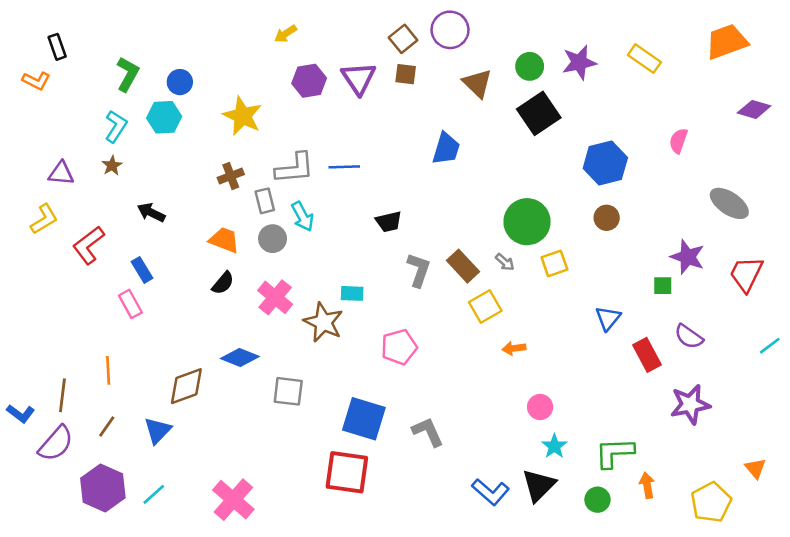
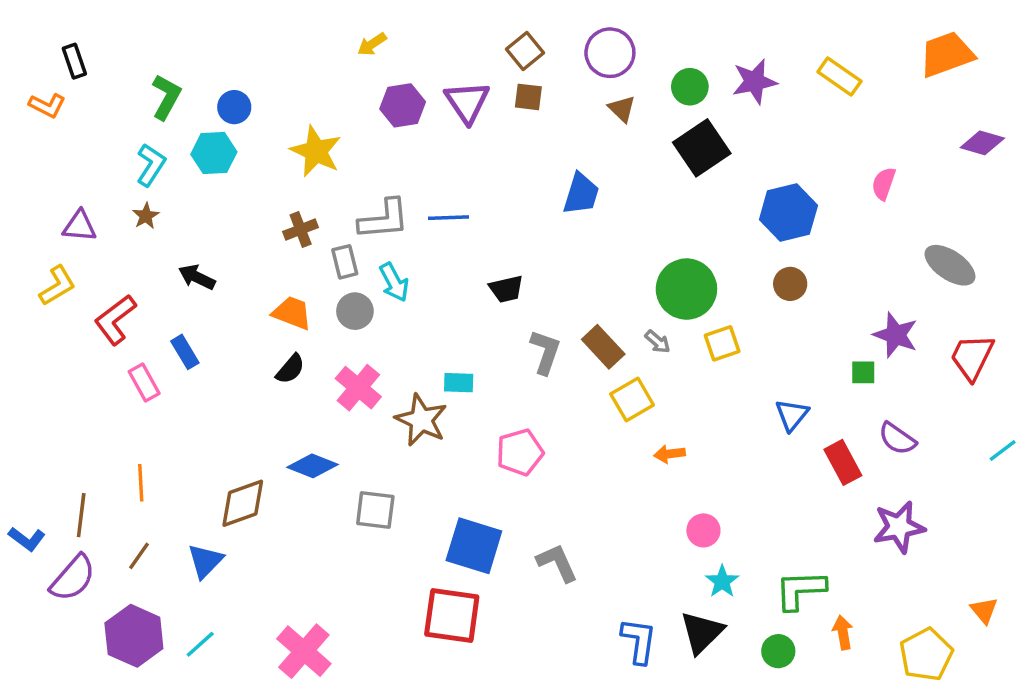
purple circle: (450, 30) -> (610, 53), moved
brown triangle: (477, 83) -> (622, 109), size x0.7
pink rectangle: (130, 304) -> (144, 383), moved
blue L-shape: (490, 492) -> (639, 641), turned -123

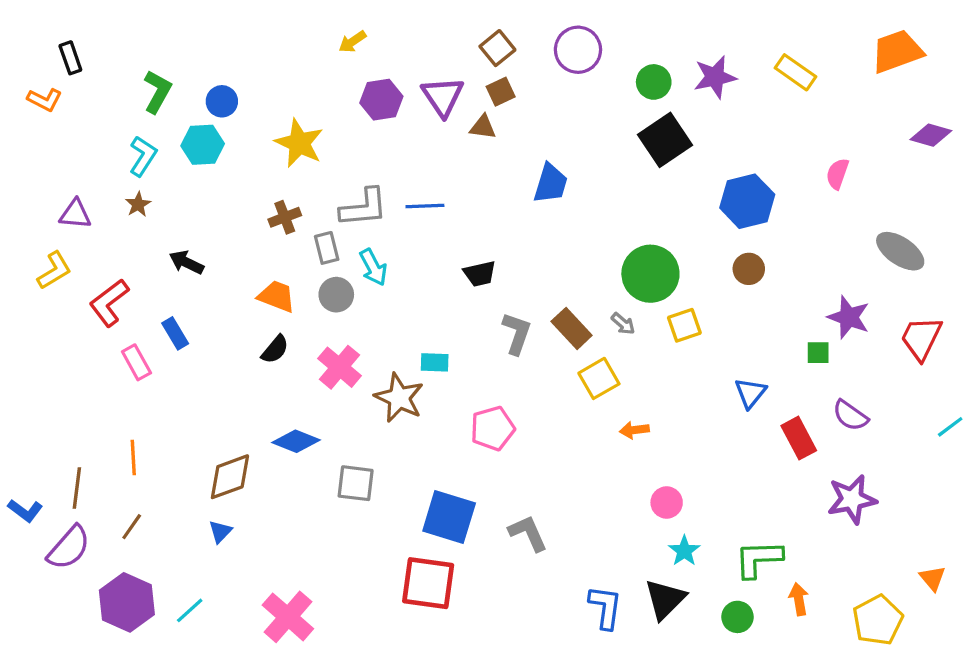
brown square: (528, 97) -> (501, 92), turned -32
brown triangle: (622, 109) -> (483, 127), moved, turned -36
blue triangle: (205, 561) -> (220, 532), moved, size x0.7

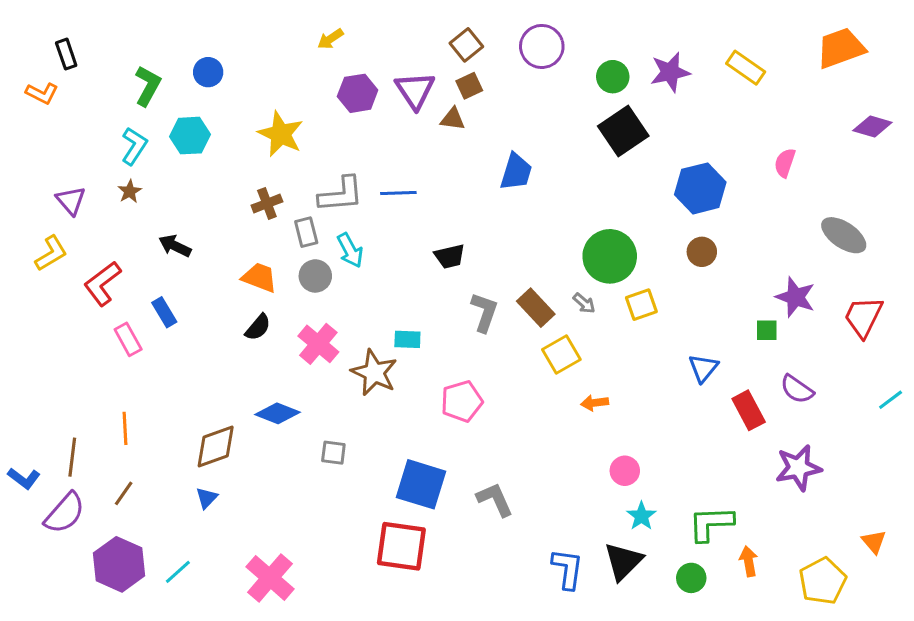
blue circle: (222, 101) -> (208, 72), moved
purple triangle: (75, 214) -> (71, 200), turned 44
gray square: (356, 483) -> (333, 453), size x0.7

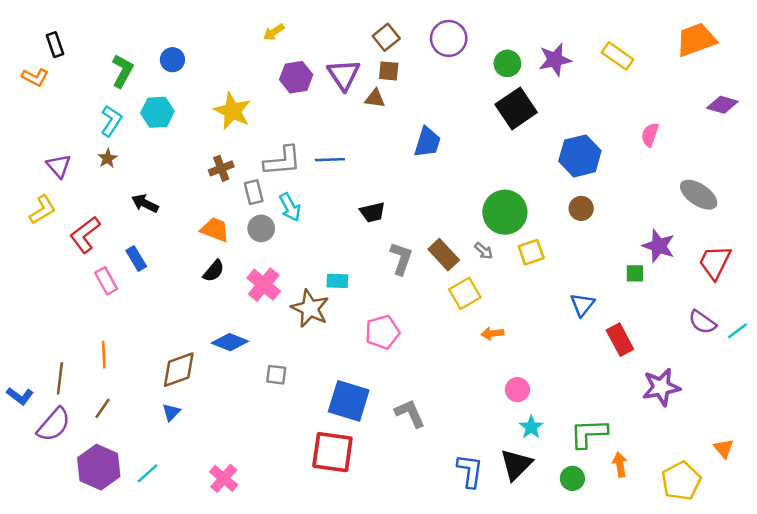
brown square: (469, 86) -> (389, 71), turned 30
purple semicircle: (797, 389) -> (702, 322), moved
pink cross: (270, 578) -> (224, 478), size x0.7

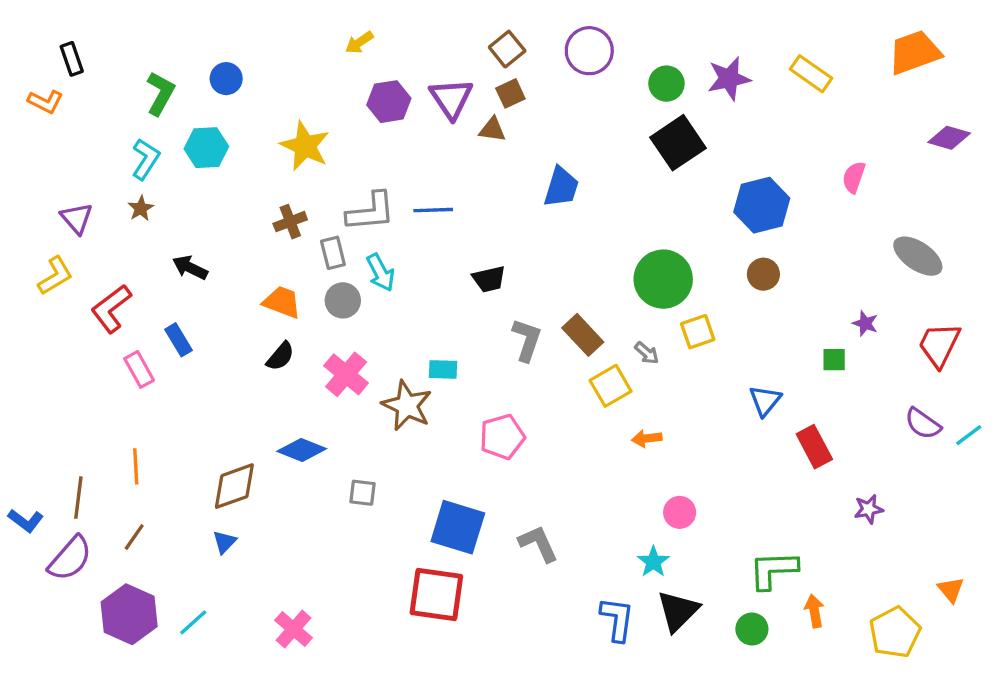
brown square: (389, 71) -> (510, 93), turned -30
purple star: (659, 246) -> (865, 323), size x0.6
gray arrow: (484, 251) -> (647, 353), moved
purple star: (661, 387) -> (869, 509), size x0.6
cyan star: (531, 427) -> (653, 562), moved

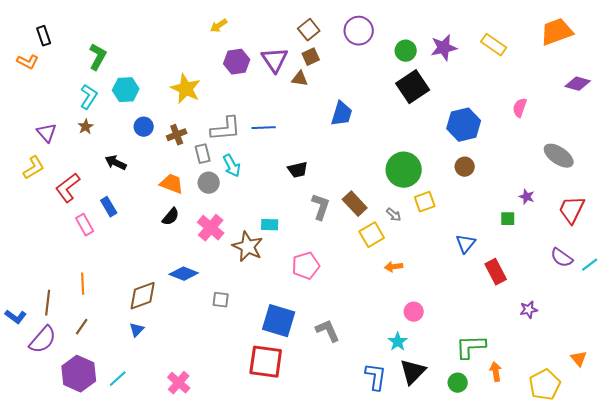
blue circle: (226, 79) -> (144, 127), moved

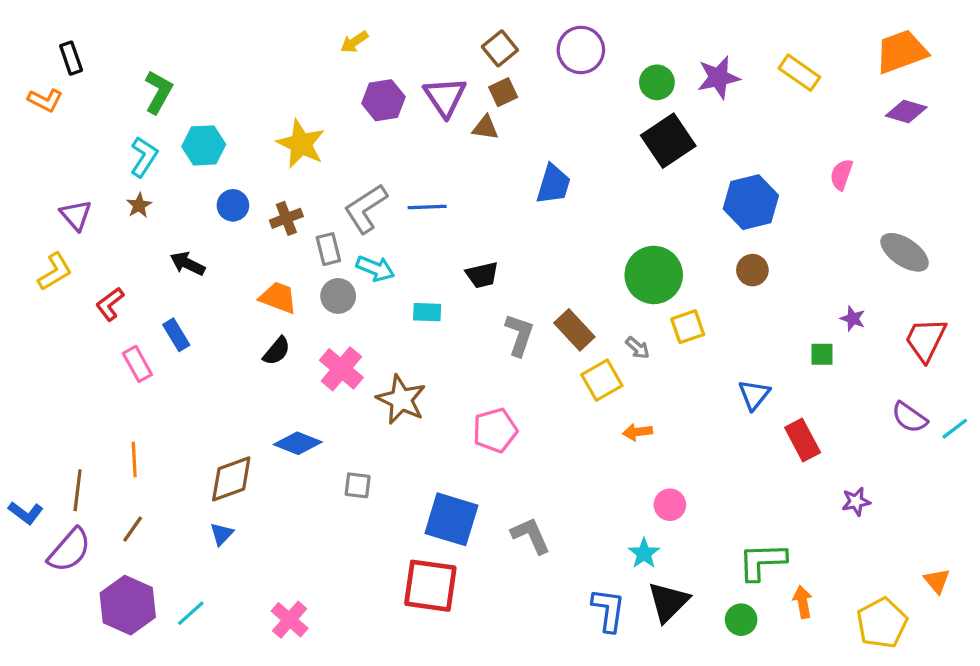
purple diamond: (578, 84) -> (906, 111), moved
gray L-shape: (226, 129) -> (366, 209), turned 152
cyan arrow: (232, 166) -> (375, 268), turned -40
red L-shape: (68, 188) -> (110, 304), size x0.7
cyan rectangle: (270, 225) -> (427, 312), moved

